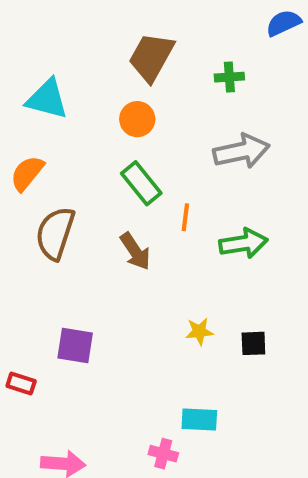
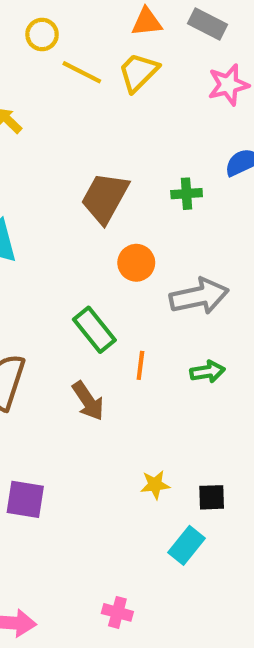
green cross: (229, 77) -> (187, 194), moved
orange circle: (137, 119) -> (136, 263), moved
green arrow: (243, 243) -> (207, 372), moved, size x0.7
cyan rectangle: (199, 420) -> (187, 545), moved, turned -54

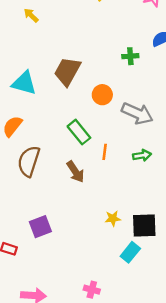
brown trapezoid: (105, 198) -> (67, 71), moved
gray arrow: (199, 296) -> (137, 113), turned 36
black square: (212, 497) -> (144, 225), size x1.6
purple square: (25, 499) -> (40, 227), turned -30

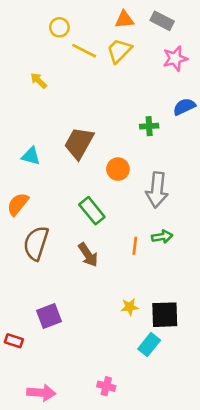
cyan triangle: (24, 83) -> (31, 156), size x0.7
gray arrow: (137, 113) -> (157, 190), turned 72
orange line: (105, 152) -> (135, 246), moved

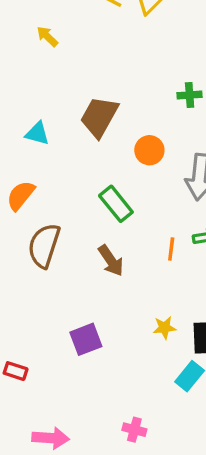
purple square: (49, 316) -> (86, 339), moved

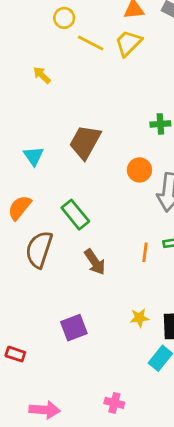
cyan triangle: (37, 134) -> (33, 156), turned 40
orange circle: (149, 150) -> (139, 170), moved
green rectangle: (116, 204) -> (75, 215), moved

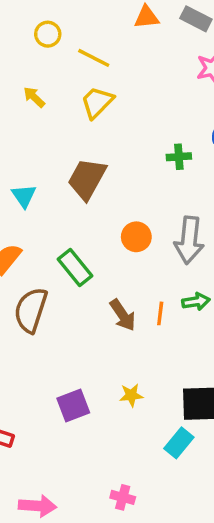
yellow circle: (64, 18) -> (48, 34), moved
yellow trapezoid: (128, 43) -> (97, 102), moved
orange circle: (139, 170) -> (136, 237), moved
brown arrow: (95, 262) -> (123, 315), moved
yellow star: (139, 318) -> (131, 395), moved

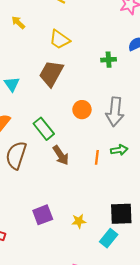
yellow trapezoid: (97, 102) -> (60, 39), moved, turned -100
brown arrow: (123, 315) -> (61, 155), moved
yellow star: (131, 395) -> (79, 221), moved

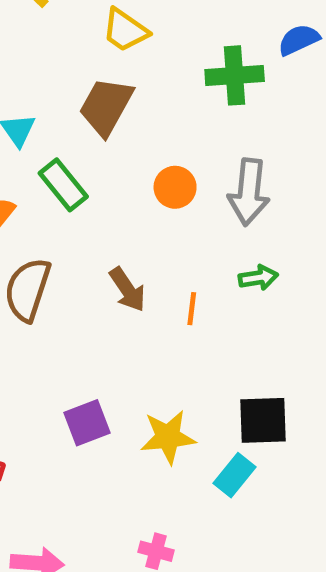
green cross: (109, 60) -> (235, 75), size x1.6
green rectangle: (44, 129) -> (63, 185), moved
orange line: (97, 157) -> (192, 309), moved
yellow star: (79, 221) -> (168, 437), size x1.6

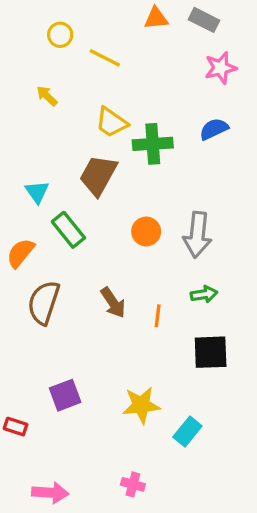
blue semicircle: (299, 40) -> (214, 129), moved
green cross: (235, 75) -> (153, 144), moved
black square: (263, 420) -> (211, 352), moved
purple square: (87, 423) -> (65, 395), moved

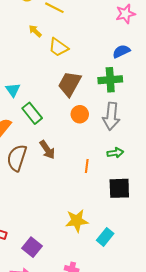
yellow arrow: (47, 96) -> (35, 31), moved
green cross: (153, 144) -> (110, 80), moved
brown trapezoid: (98, 175) -> (70, 84), moved
brown arrow: (113, 303) -> (47, 150), moved
purple square: (65, 395) -> (32, 247), moved, turned -30

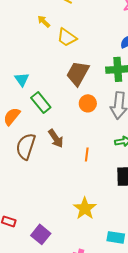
orange line: (87, 166) -> (87, 154), moved
yellow star: (77, 221) -> (85, 208), turned -30
cyan rectangle: (105, 237) -> (116, 237), moved, turned 60

